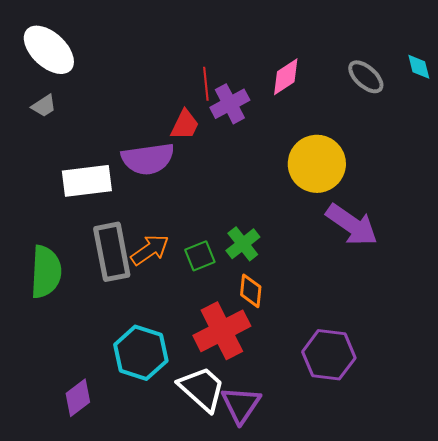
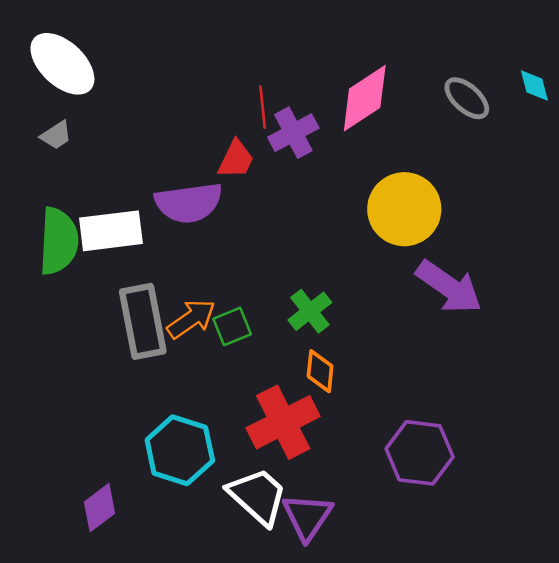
pink diamond: (286, 77) -> (365, 98), size x1.4
green square: (200, 256) -> (232, 327), moved
green semicircle: (46, 272) -> (59, 241), moved

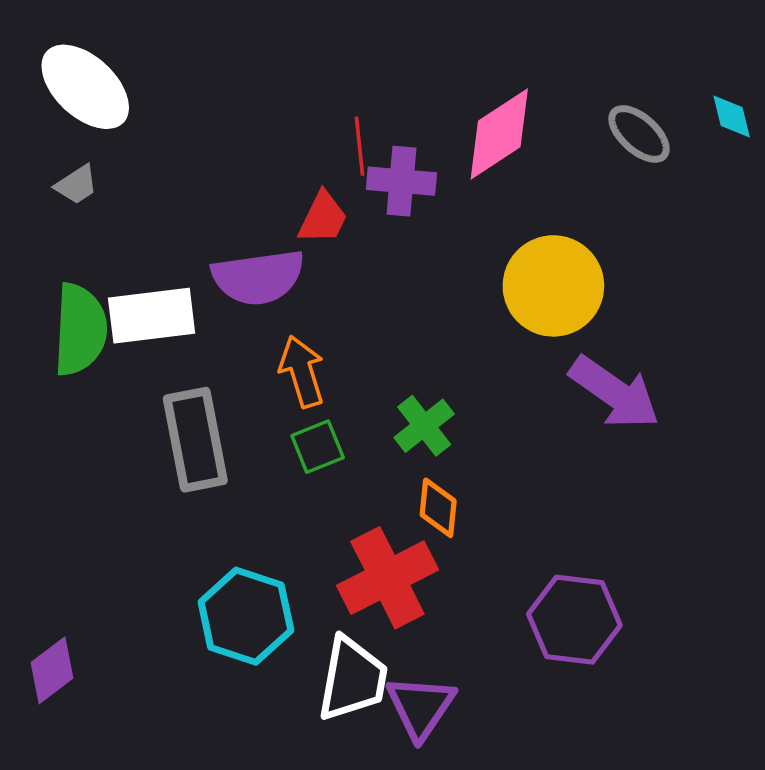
purple cross: (293, 133) -> (401, 181), turned 33
orange arrow: (191, 319) -> (302, 372), moved, turned -72
white trapezoid: (258, 496) -> (353, 679), turned 58
purple diamond: (99, 508) -> (52, 670), moved

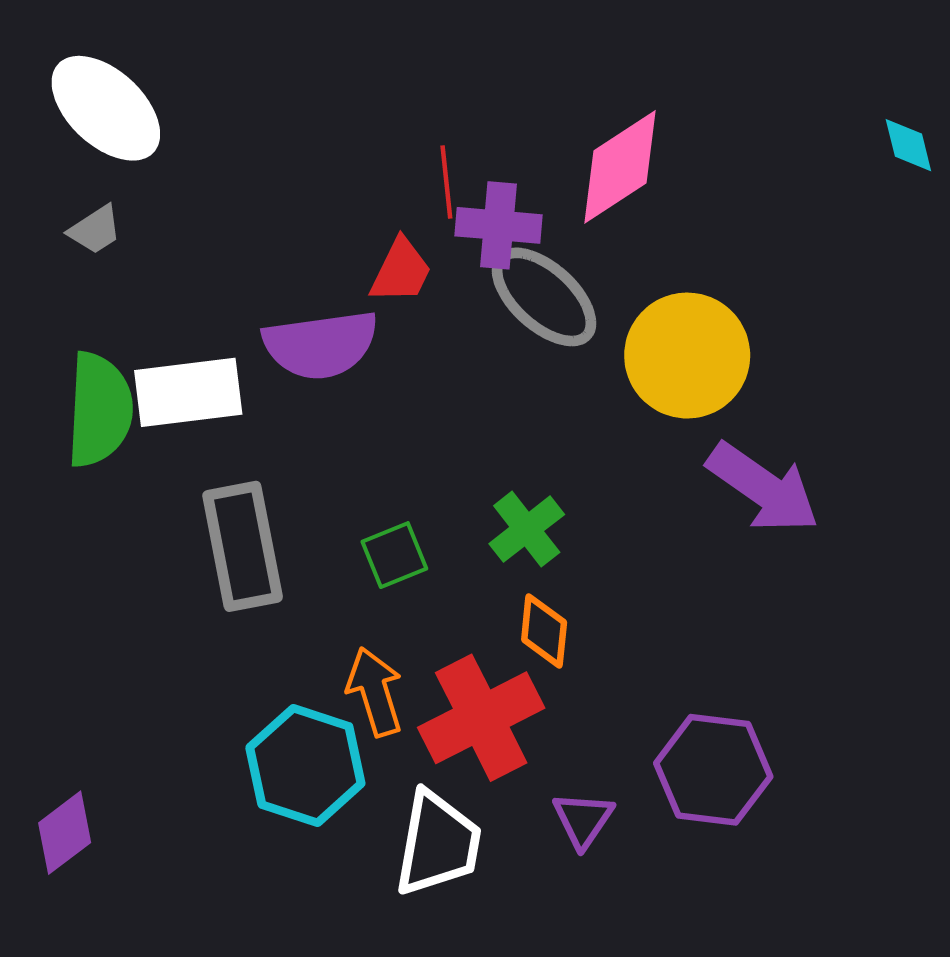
gray ellipse: (639, 134) -> (544, 297), moved, size x1.4
orange arrow: (302, 372) -> (375, 692), moved
purple triangle: (421, 707) -> (583, 820), moved, size x0.7

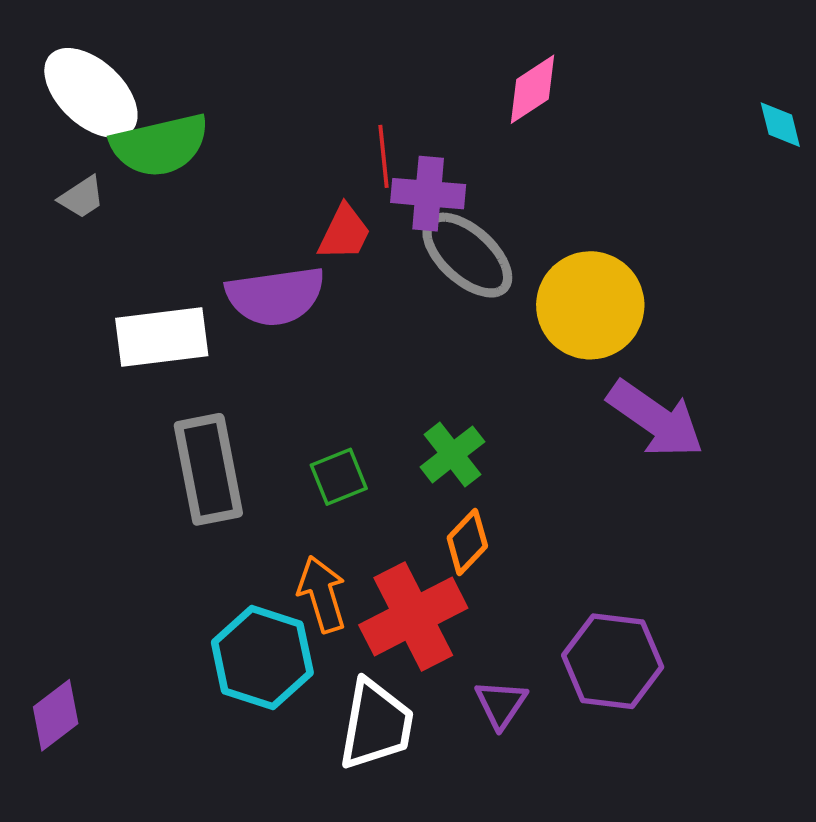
pink diamond: (620, 167) -> (533, 89), moved, size x0.7
green semicircle: (99, 410) -> (160, 145), moved, turned 74
orange diamond: (544, 631) -> (467, 542), turned 38

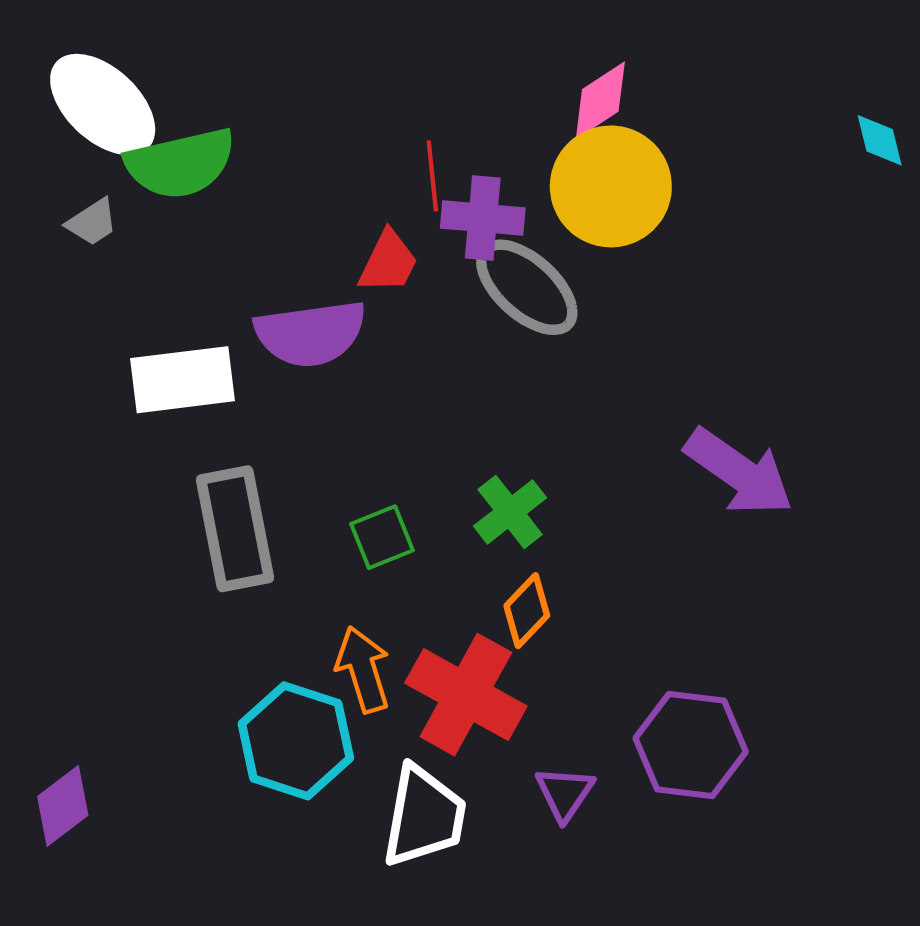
yellow circle: (590, 305) -> (611, 186), moved
red cross: (413, 616) -> (466, 695), turned -34

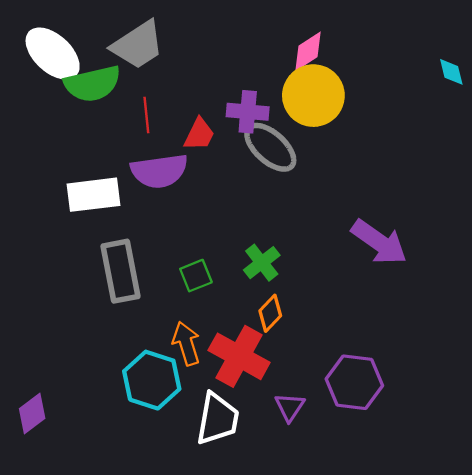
red line: (432, 176) -> (146, 115), moved
gray trapezoid: (92, 222) -> (138, 45), moved, size x2.0

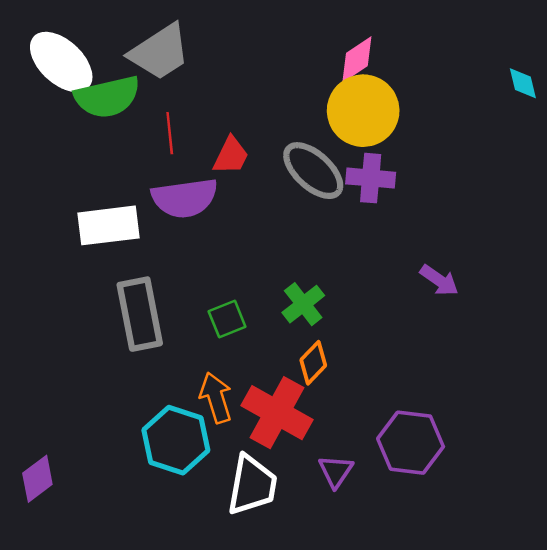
purple cross: (248, 112) -> (371, 178), moved
purple arrow: (379, 242) -> (439, 280), size x0.6

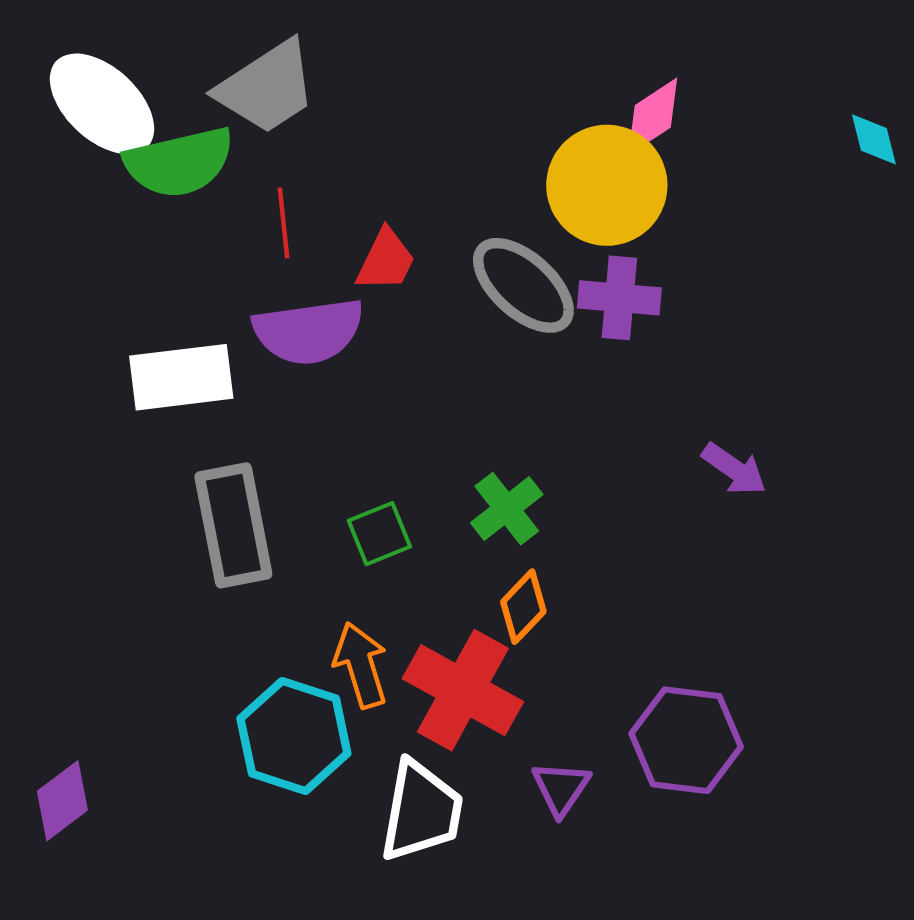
pink diamond: (357, 59) -> (653, 116), moved

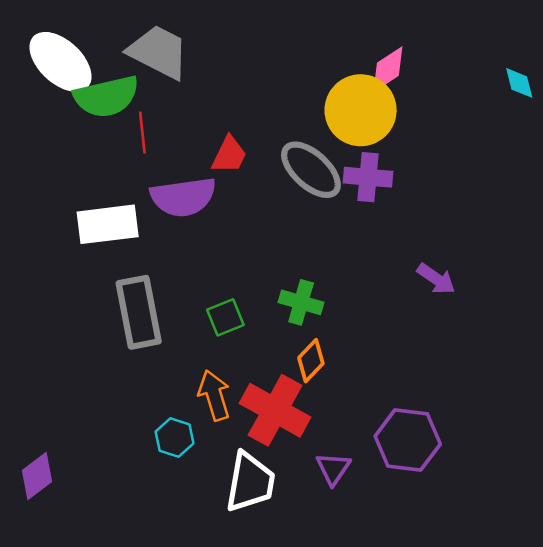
gray trapezoid: (267, 87) -> (158, 52), turned -120
red line: (283, 223) -> (142, 133), moved
green cross: (507, 509) -> (301, 302), turned -36
cyan hexagon: (294, 736) -> (175, 438), size x0.6

